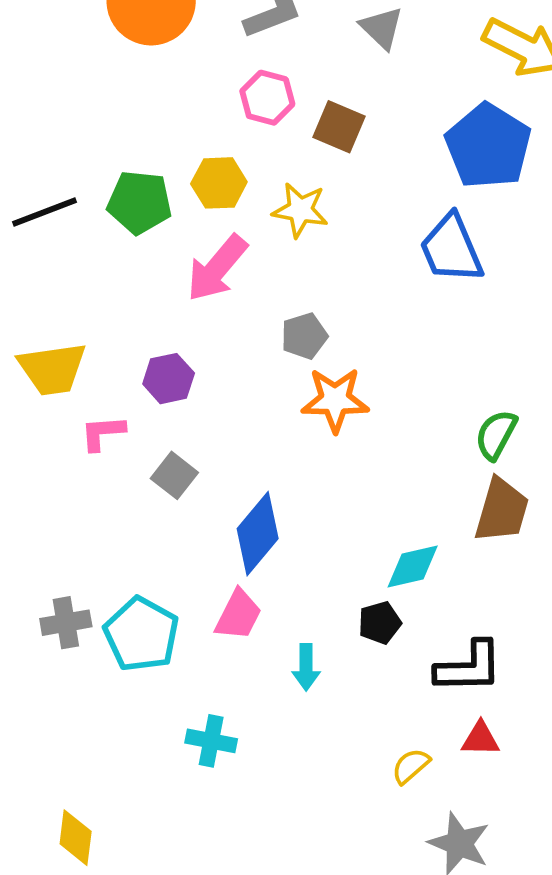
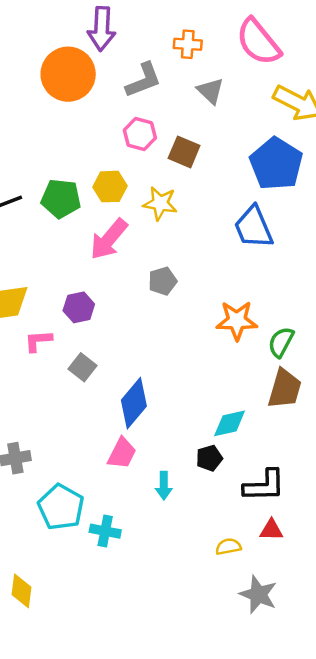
orange star: (335, 400) -> (237, 321), moved
cyan pentagon: (141, 634) -> (61, 507), moved
yellow semicircle: (411, 766) -> (228, 547), turned 30

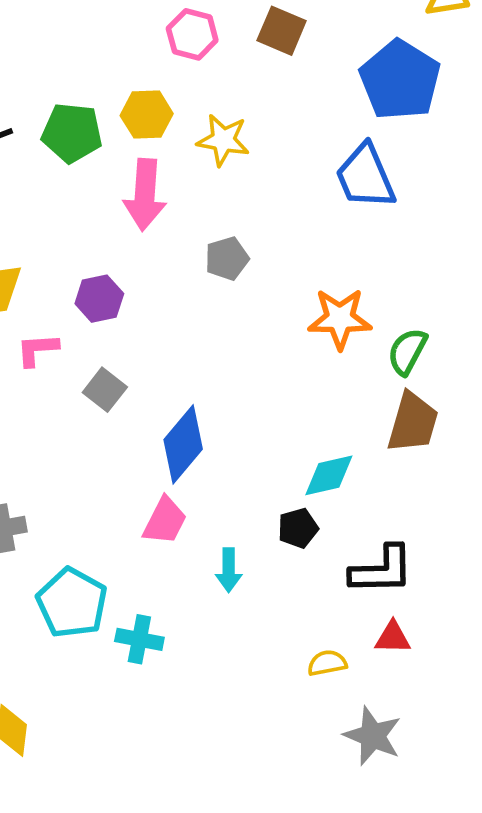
brown square: (184, 152) -> (282, 31), moved
pink arrow: (109, 239) -> (145, 195), turned -36

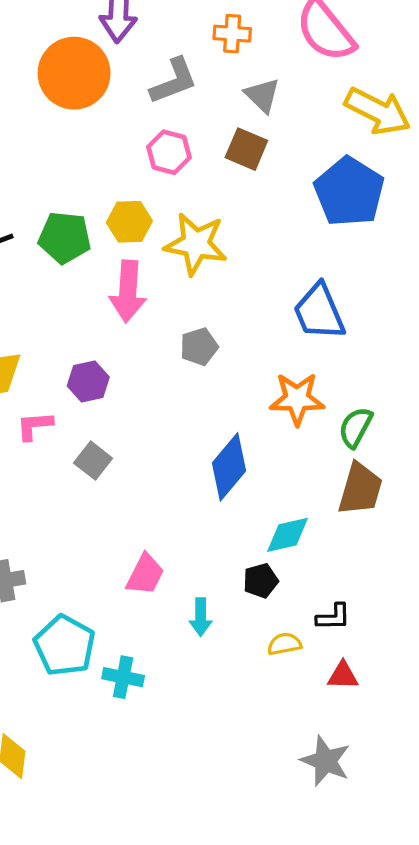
yellow star: (223, 140) -> (196, 244), size x1.4
blue trapezoid: (365, 177) -> (319, 312), moved
blue diamond: (183, 444) -> (229, 467), moved
black L-shape: (382, 570) -> (333, 617), size x0.6
yellow semicircle: (327, 663) -> (284, 644), moved

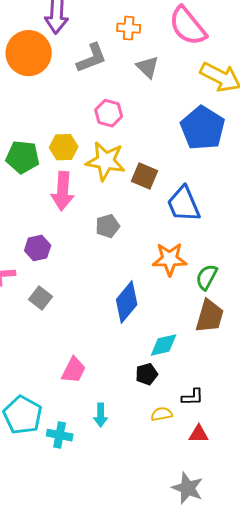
brown square: (246, 149) -> (145, 176), moved
pink hexagon: (169, 152) -> (109, 113), moved
cyan arrow: (201, 617) -> (101, 415), moved

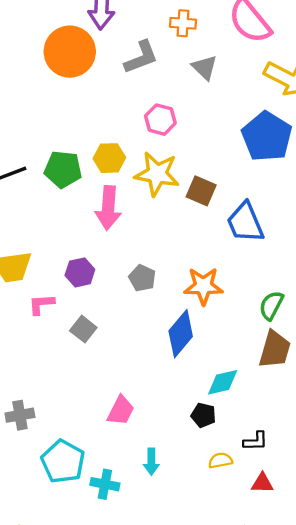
gray pentagon: (108, 226) -> (142, 278), moved, turned -30
orange star: (170, 259) -> (203, 286), moved
black pentagon: (147, 374) -> (203, 415), turned 30

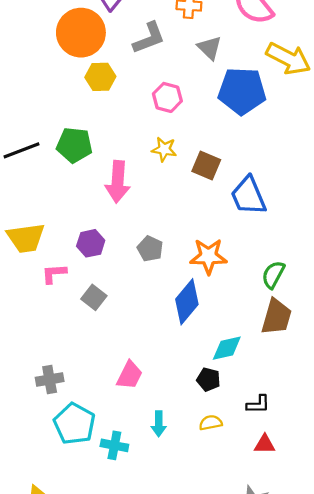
blue pentagon: (267, 137) -> (242, 91), moved, turned -30
yellow hexagon: (109, 158) -> (100, 77), moved
yellow star: (157, 174) -> (164, 149), size x0.6
gray cross: (20, 415) -> (50, 379), moved
yellow semicircle: (220, 460) -> (211, 423), moved

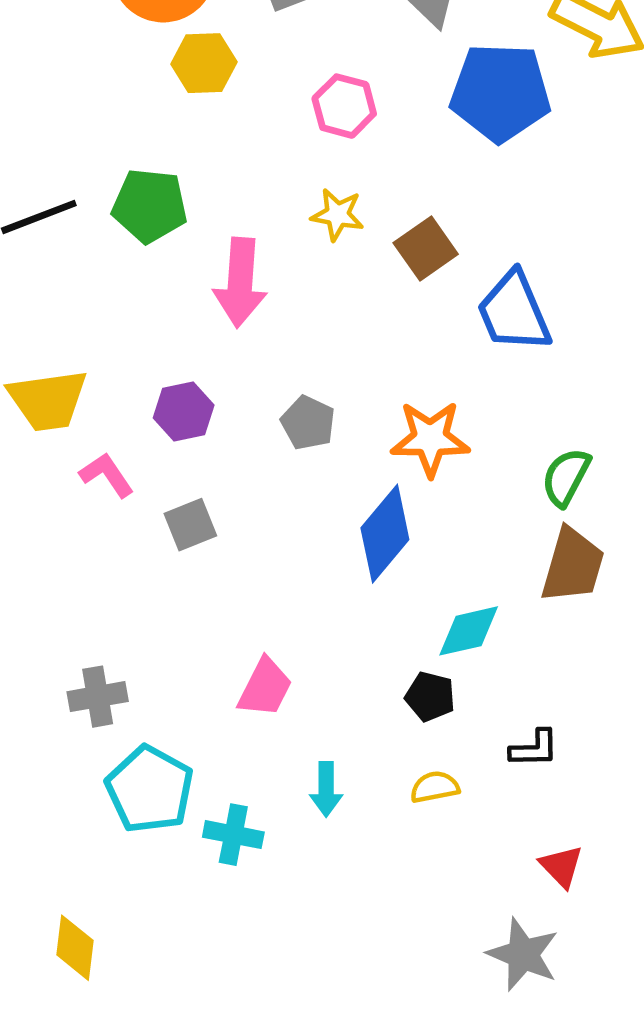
brown square: (206, 166) -> (426, 249), turned 32
pink L-shape: (54, 274) -> (107, 475), turned 60
gray square: (94, 297) -> (190, 525), turned 30
red triangle: (265, 444) -> (561, 866), moved, turned 45

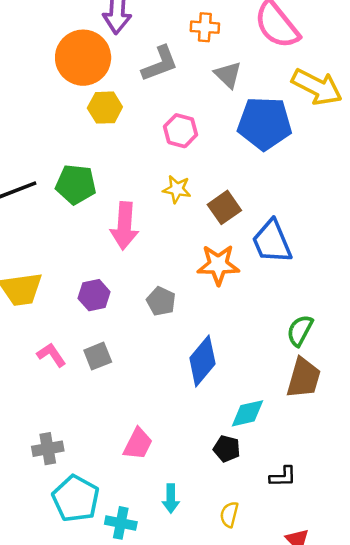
orange star: (430, 439) -> (218, 265), moved
pink L-shape: (107, 475) -> (51, 355), moved
yellow semicircle: (435, 787) -> (229, 514), moved, turned -65

